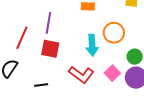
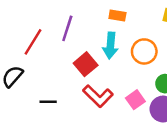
cyan arrow: (92, 45) -> (110, 46), moved
red square: (50, 49) -> (86, 64), moved, turned 30

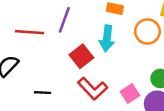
red line: (33, 42) -> (30, 32), turned 60
orange circle: (144, 51) -> (147, 31), moved

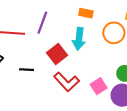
black line: (43, 93) -> (27, 70), moved

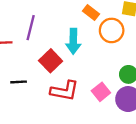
orange rectangle: (86, 13) -> (91, 12), moved, turned 32
red L-shape: (67, 82) -> (65, 91), turned -30

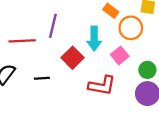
red L-shape: (65, 91) -> (102, 86), moved
pink square: (101, 92) -> (120, 55), moved

